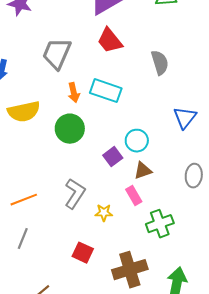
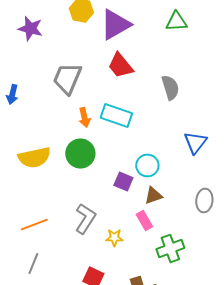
yellow semicircle: (24, 112) -> (34, 158), moved
purple square: (113, 157) -> (123, 182), turned -30

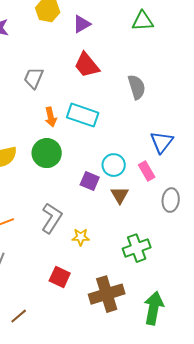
purple triangle: (115, 24) -> (82, 24), size x0.6
gray trapezoid: (67, 78) -> (34, 78), size x0.7
brown triangle: (153, 196) -> (120, 195), turned -42
pink rectangle: (144, 220) -> (147, 171), moved

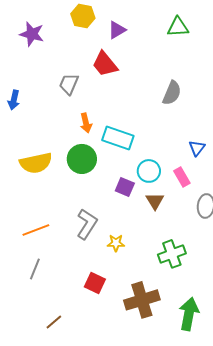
red trapezoid: (87, 65) -> (105, 64), moved
gray semicircle: (137, 87) -> (172, 93), turned 40
cyan rectangle: (83, 115) -> (118, 138), moved
blue triangle: (162, 142) -> (197, 148), size x0.7

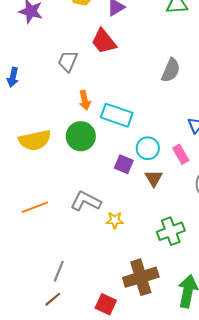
gray L-shape: (87, 224) -> (86, 201), turned -96
gray line: (35, 269) -> (59, 271), moved
red square: (95, 283) -> (106, 304), moved

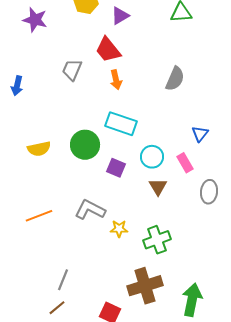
orange arrow: (85, 100) -> (116, 80), moved
yellow semicircle: (35, 140) -> (39, 149), size x0.7
purple square: (124, 164) -> (116, 168), moved
green cross: (171, 231) -> (157, 240), moved

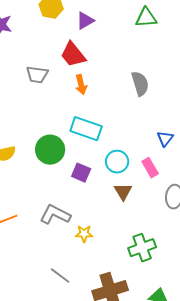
gray trapezoid: (72, 70) -> (37, 75), turned -105
gray semicircle: (175, 79) -> (140, 84), turned -40
green cross: (157, 240) -> (142, 248), moved
gray line: (63, 280) -> (60, 276), moved, turned -75

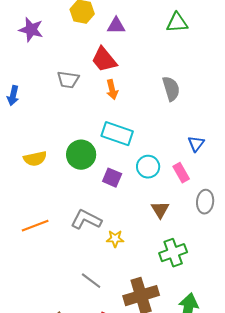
purple triangle: (85, 21) -> (116, 26), turned 30
brown triangle: (123, 192) -> (160, 210), moved

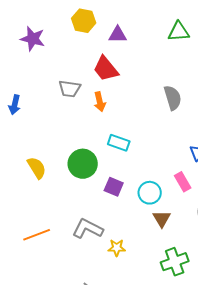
orange arrow: (112, 90) -> (100, 102), moved
cyan rectangle: (117, 134) -> (119, 143), size x0.7
yellow semicircle: (35, 159) -> (37, 168), turned -110
cyan circle: (148, 167) -> (150, 193), moved

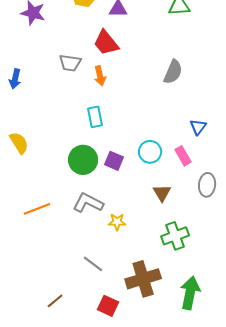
gray semicircle: (173, 98) -> (173, 72), turned 40
cyan rectangle: (119, 143) -> (95, 117), moved, turned 60
green circle: (83, 164) -> (83, 160), moved
yellow semicircle: (37, 168) -> (19, 143), moved
cyan circle: (150, 193) -> (150, 152), moved

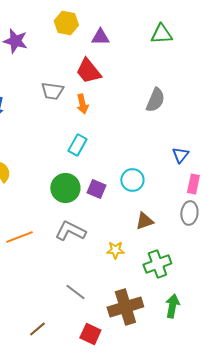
cyan rectangle: (95, 117) -> (77, 145), turned 40
pink rectangle: (183, 156) -> (193, 184), moved, turned 42
brown triangle: (162, 193) -> (144, 221), turned 42
yellow star: (117, 222) -> (115, 250), moved
green arrow: (190, 293) -> (172, 306), moved, size x0.7

